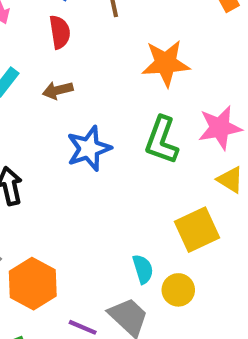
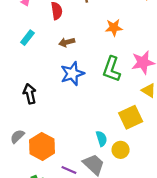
orange star: (166, 63) -> (114, 28), size x0.7
brown arrow: (58, 90) -> (67, 42), moved

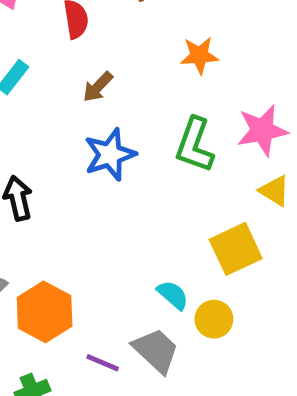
brown arrow: (67, 42) -> (98, 87), turned -32
cyan semicircle: (101, 139) -> (173, 295), turned -32

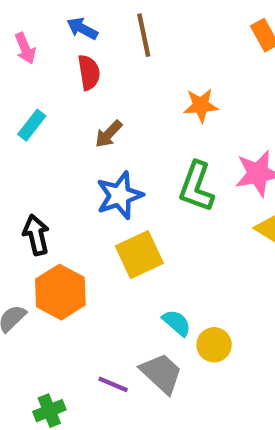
yellow square: (236, 249) -> (139, 255), moved
orange hexagon: (45, 312) -> (60, 292), moved

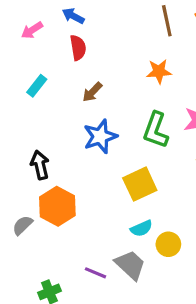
brown line: (144, 35) -> (167, 21), moved
pink arrow: (25, 48) -> (32, 30), turned 80
yellow square: (139, 255) -> (140, 184), moved
cyan semicircle: (177, 323) -> (141, 228), turned 115

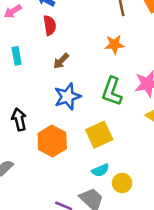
cyan rectangle: (37, 86) -> (17, 56), turned -48
orange hexagon: (57, 206) -> (52, 141), moved

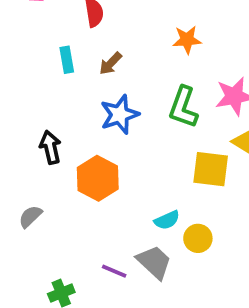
cyan rectangle: (17, 56) -> (67, 60), moved
yellow square: (99, 135) -> (211, 169), moved, turned 32

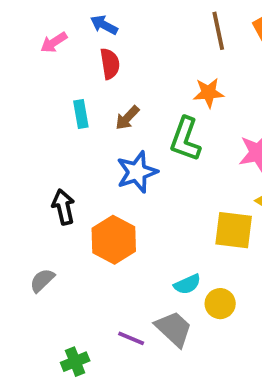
green L-shape: (183, 107) -> (185, 139), moved

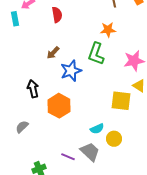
cyan rectangle: (81, 114) -> (15, 19), moved
brown arrow: (127, 118) -> (53, 53), moved

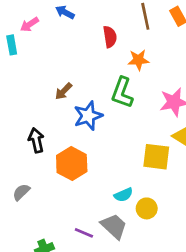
red semicircle: (57, 15) -> (110, 37), moved

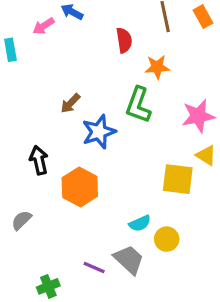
pink arrow: (29, 24) -> (44, 26), moved

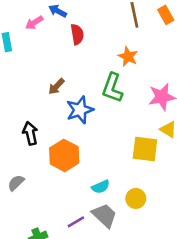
red semicircle: (124, 40) -> (77, 34), moved
orange star: (157, 67) -> (128, 57), turned 30
cyan semicircle: (140, 223) -> (101, 187), moved
purple line: (94, 267) -> (76, 222), turned -54

